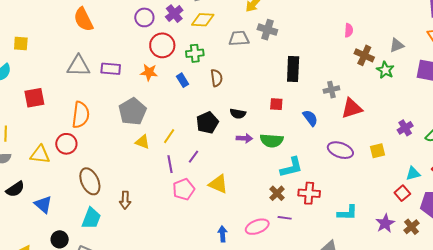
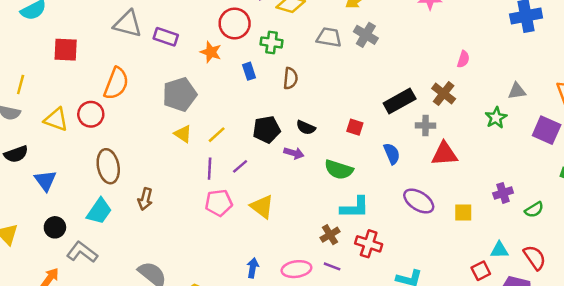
brown cross: (364, 55) -> (444, 94), moved
black rectangle: (293, 69) -> (400, 101), moved, turned 45
purple arrow: (244, 138) -> (294, 153), moved

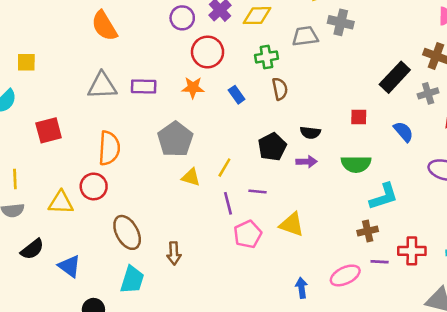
green cross: (272, 42) -> (266, 57), moved
purple line: (240, 166) -> (257, 192), turned 63
brown cross: (330, 235) -> (368, 231), turned 36
red cross: (369, 244) -> (412, 251), moved

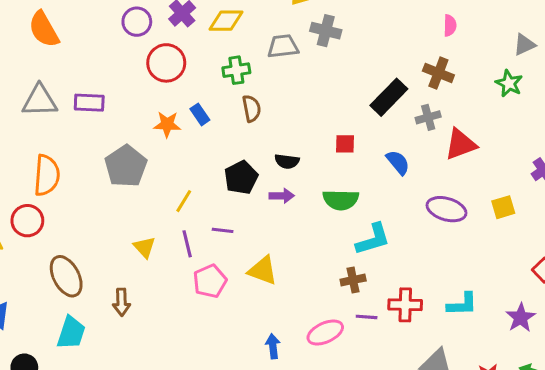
orange star: (193, 88) -> (167, 124), moved
yellow triangle: (191, 177) -> (144, 247), moved, turned 30

